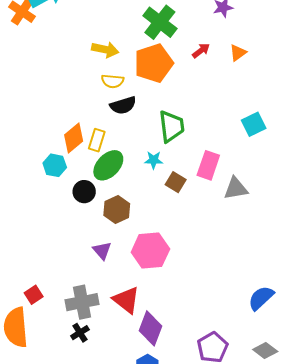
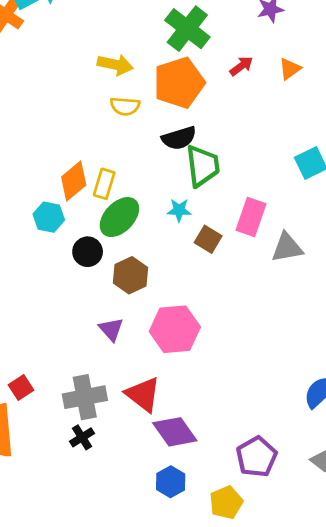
black semicircle: (123, 105) -> (179, 138), moved
purple diamond: (150, 328) -> (175, 432), turned -56

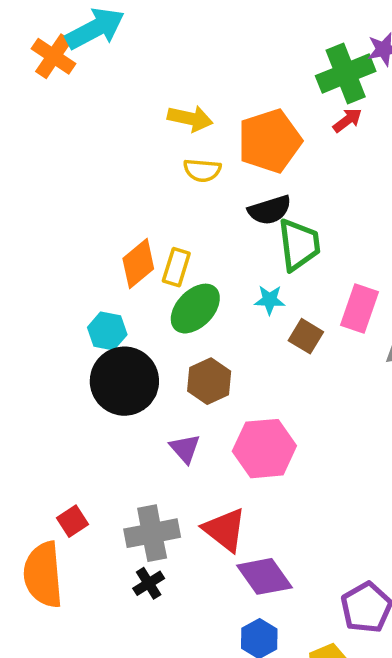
green cross: (187, 29) -> (346, 74), moved, turned 30
cyan hexagon: (49, 217) -> (107, 331), moved
black circle: (88, 252) -> (124, 381), moved, size x1.8

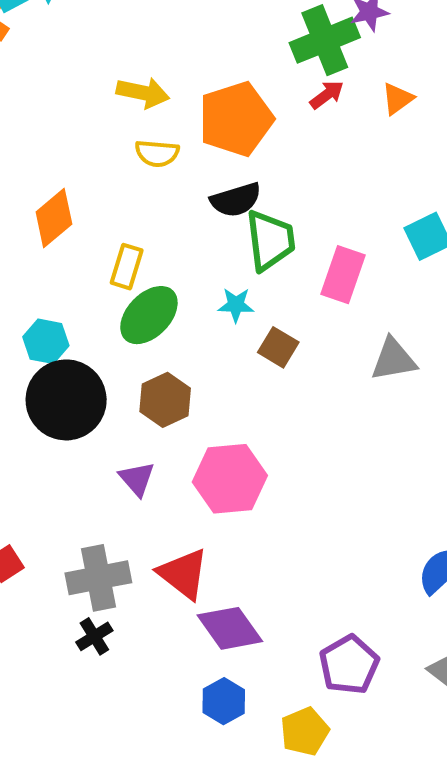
orange diamond: (138, 264) -> (54, 218), moved
pink rectangle: (359, 309) -> (343, 275), moved

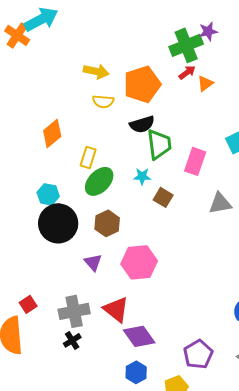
orange triangle: (398, 99) -> (205, 83), moved

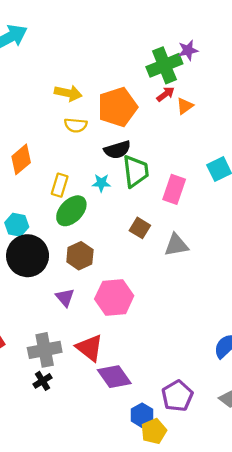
cyan star: (142, 176) -> (101, 183), moved
gray triangle: (220, 203) -> (176, 245), moved
blue hexagon: (136, 372) -> (142, 415), moved

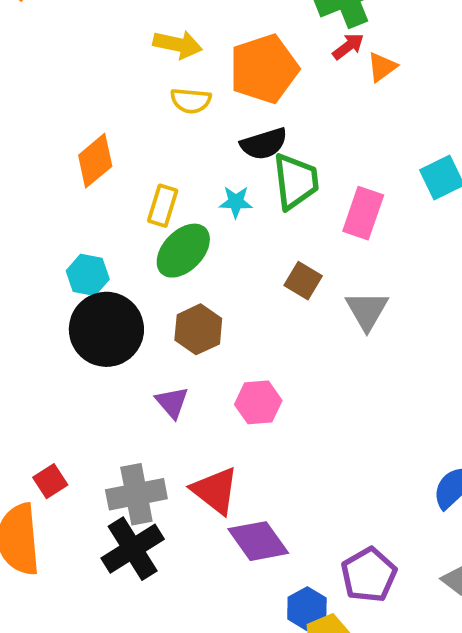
gray triangle: (176, 245) -> (367, 311), turned -50
pink hexagon: (114, 297) -> (258, 402), size x0.7
black cross: (42, 381) -> (133, 549), size x1.8

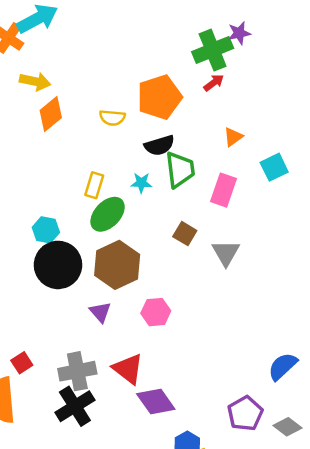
yellow arrow: (178, 44) -> (35, 81), moved
orange triangle: (382, 67) -> (233, 137), moved
orange diamond: (95, 161) -> (51, 114), moved
brown hexagon: (198, 329) -> (117, 265), size x1.5
purple pentagon: (369, 575) -> (245, 413), moved

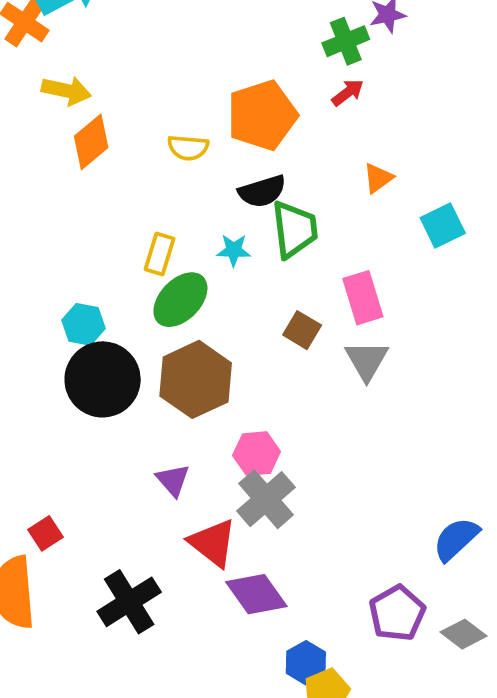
green cross: (213, 50) -> (346, 41), size x0.7
pink rectangle: (223, 190) -> (363, 298), moved, turned -36
purple triangle: (100, 312) -> (173, 480), moved
gray cross: (77, 371) -> (266, 499), moved, turned -30

